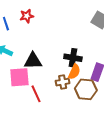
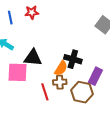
orange semicircle: (74, 72) -> (61, 68), moved
red line: (36, 94) -> (45, 92), moved

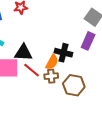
purple rectangle: (95, 76) -> (88, 41), moved
red line: (45, 92) -> (32, 70), moved, turned -30

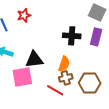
black cross: (63, 53) -> (72, 36), moved
red line: (32, 70) -> (55, 90), moved

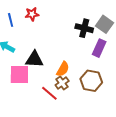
black cross: (72, 36) -> (84, 28), moved
brown cross: (66, 78) -> (62, 83), turned -32
brown hexagon: (90, 83) -> (91, 81), moved

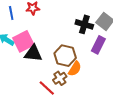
orange semicircle: (63, 69) -> (75, 69), moved
pink square: (19, 75) -> (23, 41), moved, turned -30
brown hexagon: (91, 81) -> (65, 56), moved

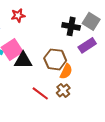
purple rectangle: (98, 45) -> (87, 45), turned 36
brown cross: (60, 78) -> (63, 90), moved

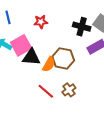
red star: (18, 15) -> (41, 22), moved
orange semicircle: (66, 71) -> (49, 64), moved

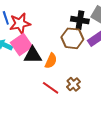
red star: (41, 22) -> (20, 24), moved, size x1.5
brown hexagon: (63, 58) -> (72, 38), moved

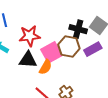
red star: (20, 24) -> (30, 36), moved
pink square: (21, 45) -> (52, 52), moved

